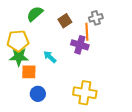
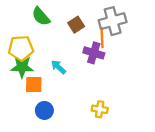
green semicircle: (35, 14) -> (41, 16), turned -90
gray cross: (96, 18) -> (113, 21), size x1.6
yellow cross: (85, 93) -> (100, 109), size x0.6

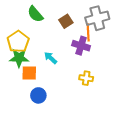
yellow pentagon: (21, 48) -> (18, 42), turned -30
yellow cross: (100, 109) -> (86, 78), moved

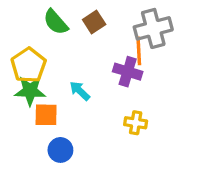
brown square: (66, 21) -> (94, 22), moved

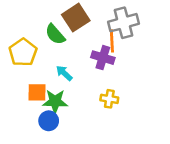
green semicircle: (56, 22) -> (55, 34), moved
brown square: (94, 22) -> (76, 18), size x1.5
green star: (30, 91) -> (55, 101), moved

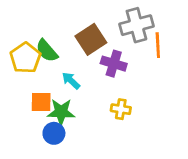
brown square: (76, 18) -> (91, 39), moved
green semicircle: (55, 34) -> (47, 51), moved
orange line: (112, 41) -> (158, 45), moved

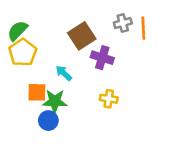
gray cross: (136, 25) -> (123, 23), size x0.6
orange line: (158, 45) -> (143, 28), moved
green semicircle: (47, 51) -> (18, 31), moved, turned 85

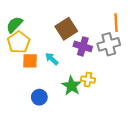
gray cross: (123, 23) -> (109, 44), moved, size x1.5
orange square: (37, 92) -> (30, 61), moved
green star: (55, 101) -> (71, 86), moved, turned 30

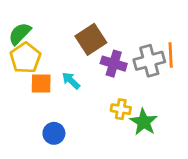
orange line: (116, 23) -> (171, 55), moved
green star: (71, 86) -> (144, 122), moved

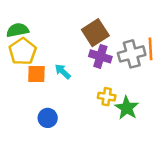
green semicircle: (20, 34) -> (18, 30), turned 35
brown square: (91, 39) -> (95, 33), moved

